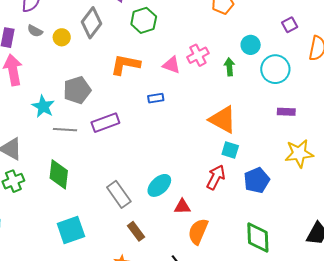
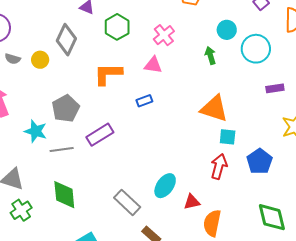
pink cross: (198, 55) -> (164, 35), moved

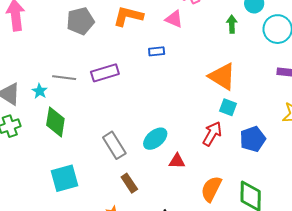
gray pentagon: (66, 108) -> (80, 21), moved
cyan star: (36, 131) -> (40, 91), moved, size x0.7
orange semicircle: (212, 223) -> (211, 189), moved

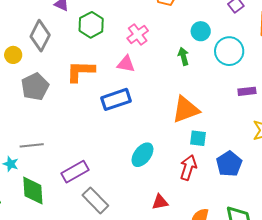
blue rectangle: (157, 51) -> (116, 99), size x1.8
purple rectangle: (105, 73) -> (75, 172), moved
orange triangle: (222, 76) -> (186, 109), turned -40
cyan ellipse: (155, 139) -> (142, 155), moved

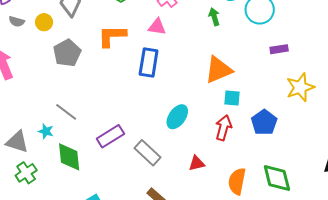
blue rectangle: (116, 99) -> (149, 63), turned -60
gray line: (32, 145) -> (66, 112), turned 45
gray rectangle: (95, 200) -> (147, 153), moved

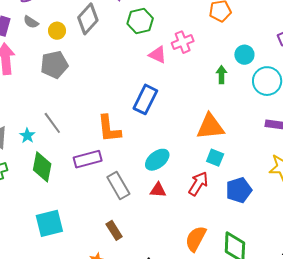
pink triangle: (157, 27) -> (158, 55), moved
orange L-shape: (112, 36) -> (109, 129), moved, turned -112
gray pentagon: (67, 53) -> (54, 65), moved
red triangle: (197, 163) -> (158, 190), moved

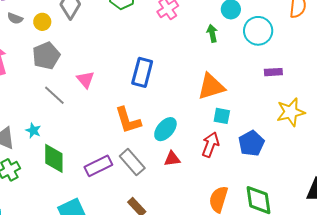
pink triangle: (158, 55) -> (86, 80), moved, turned 36
gray line: (52, 123) -> (54, 95), moved
orange L-shape: (109, 129) -> (128, 120), moved
purple rectangle: (88, 159) -> (98, 166), moved

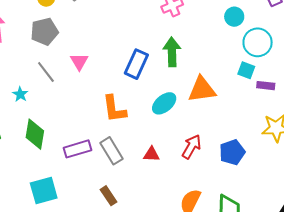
green arrow: (212, 33) -> (172, 52), moved, size x1.6
cyan square: (222, 116) -> (246, 70), moved
cyan ellipse: (165, 129) -> (164, 103), moved
cyan star: (33, 131) -> (20, 94), moved

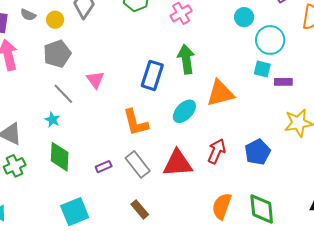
cyan star: (20, 94) -> (52, 120), moved
purple rectangle: (78, 149) -> (104, 167), size x0.6
red triangle: (151, 154) -> (178, 163), size x1.8

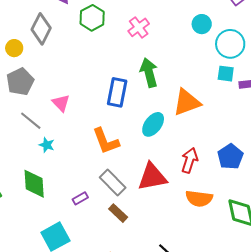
cyan star: (52, 120) -> (47, 145), moved
purple rectangle: (104, 167) -> (80, 198), moved
orange semicircle: (222, 206) -> (199, 199), moved, turned -96
brown rectangle: (140, 209) -> (118, 213), moved

